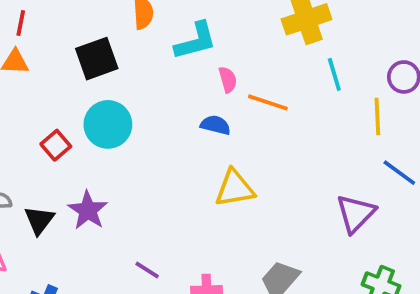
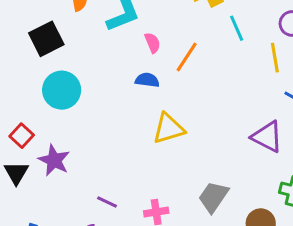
orange line: (268, 102) -> (187, 57), turned -68
red square: (56, 145) -> (22, 136), moved
purple triangle: (356, 213) -> (267, 137), turned -40

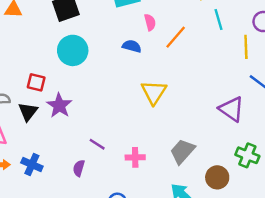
blue semicircle: (147, 80) -> (132, 46), moved
yellow triangle: (169, 128) -> (154, 92), turned -48
red square: (22, 136) -> (36, 82), turned -36

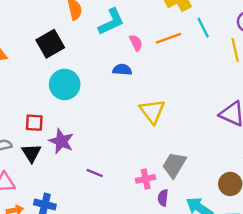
orange line: (176, 37) -> (168, 38), moved, turned 40
purple line: (97, 144) -> (95, 173), moved
gray trapezoid: (182, 151) -> (174, 165), moved
purple semicircle: (79, 168) -> (163, 198), moved

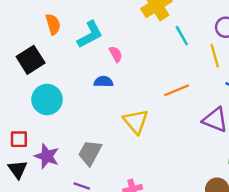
orange line: (168, 38) -> (177, 90), moved
gray trapezoid: (174, 165) -> (90, 153), moved

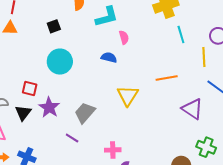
black square: (31, 60) -> (54, 26), size x0.6

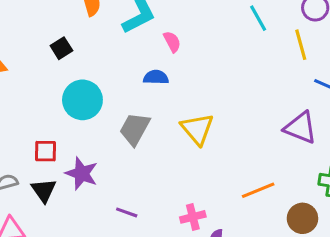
orange line: (167, 78) -> (258, 190), moved
gray trapezoid: (85, 113) -> (135, 129), moved

